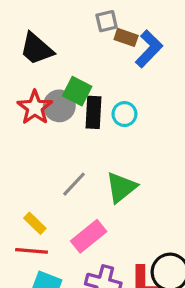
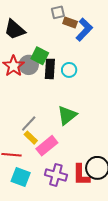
gray line: (74, 184) -> (29, 123), moved
yellow rectangle: (35, 223) -> (31, 138), moved

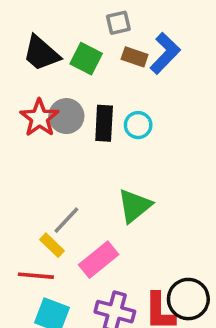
brown rectangle: (70, 23) -> (135, 57), moved
green square: (40, 56) -> (86, 59), moved
yellow rectangle: (31, 138) -> (52, 245), moved

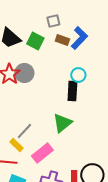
black rectangle: (104, 123) -> (72, 91), moved
cyan circle: (138, 125) -> (78, 75), moved

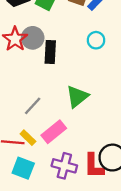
black rectangle: (72, 91) -> (50, 52), moved
yellow rectangle: (16, 145) -> (28, 138), moved

